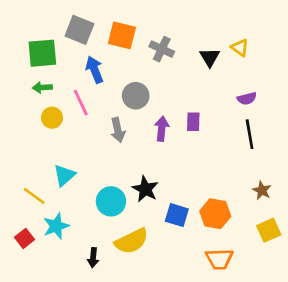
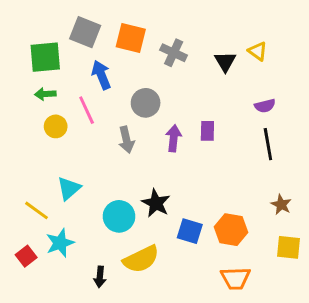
yellow square: (269, 230) -> (289, 247), turned 30

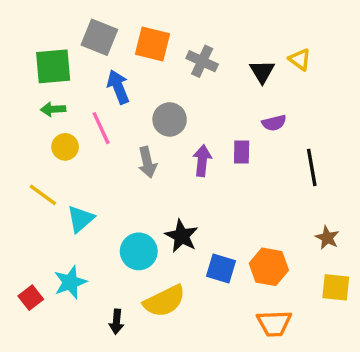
purple semicircle: (265, 106) -> (274, 123), moved
yellow line: (36, 210) -> (43, 195), moved

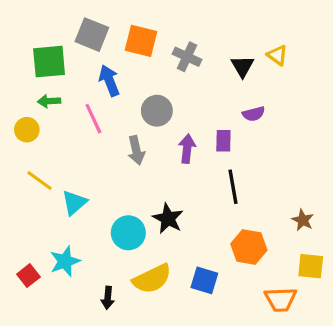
yellow circle: (65, 147) -> (27, 130), moved
black line: (312, 167) -> (233, 187), moved
blue square: (221, 269) -> (204, 280), moved
orange trapezoid: (274, 323) -> (281, 299), moved

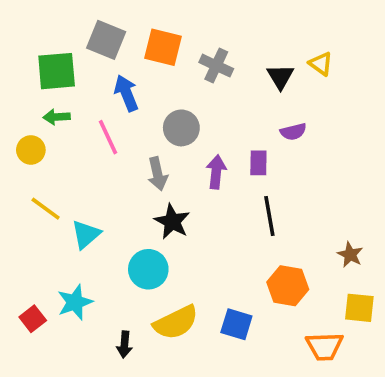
black star: (168, 219) -> (172, 222), moved

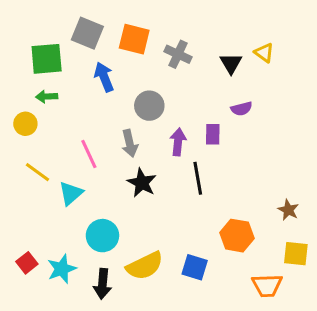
pink line: (108, 137) -> (89, 154), moved
black line: (269, 216) -> (198, 178), moved
cyan circle: (148, 269) -> (102, 236), moved
cyan star: (75, 302) -> (62, 269), moved
black arrow: (124, 344) -> (102, 284), size x1.4

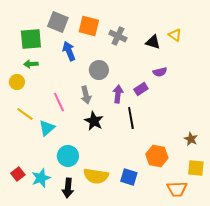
black triangle: (231, 63) -> (153, 42), turned -42
purple rectangle: (213, 134) -> (141, 89), turned 56
yellow semicircle: (145, 266) -> (96, 176), turned 35

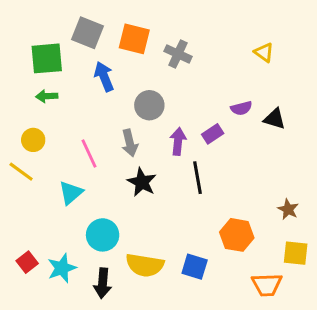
black triangle: (153, 42) -> (275, 119), moved
yellow circle: (17, 82) -> (33, 140), moved
yellow line: (25, 114) -> (21, 172), moved

